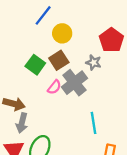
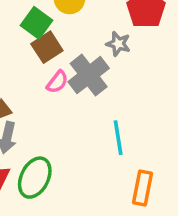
brown square: (59, 60) -> (47, 47), moved
green square: (35, 65) -> (36, 23), moved

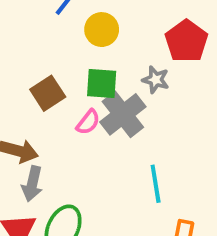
green square: (36, 23) -> (102, 84), moved, turned -32
brown square: (47, 47) -> (48, 93), moved

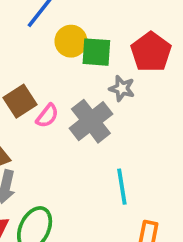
green square: (102, 84) -> (96, 52), moved
pink semicircle: (88, 122) -> (47, 116), moved

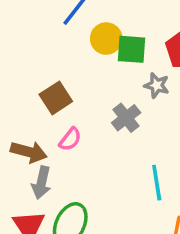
pink semicircle: (47, 116) -> (70, 139), moved
gray cross: (91, 121) -> (126, 118), size x0.7

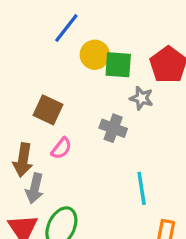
brown square: (56, 98) -> (48, 110), turned -32
gray cross: (126, 118) -> (113, 128), turned -32
brown arrow: (29, 152) -> (23, 160), turned 84

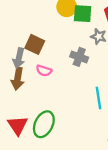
pink semicircle: (61, 148) -> (44, 71), turned 70
gray arrow: (35, 188) -> (19, 58), moved

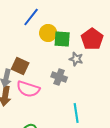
pink semicircle: (44, 71) -> (28, 89), size x1.6

